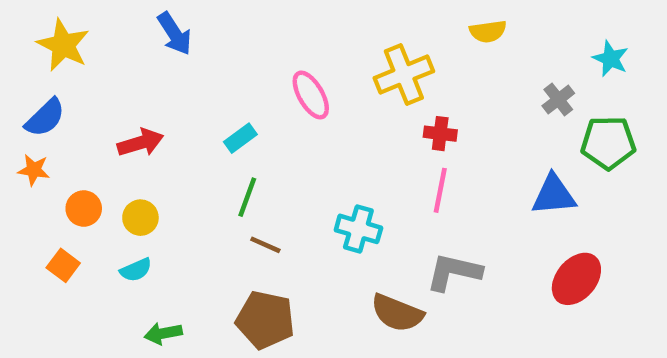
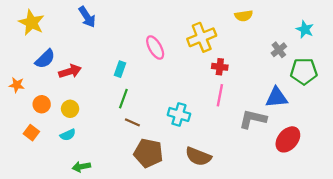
blue semicircle: (45, 118) -> (45, 59), moved
cyan rectangle: (240, 138) -> (120, 69), turned -35
gray L-shape: (454, 272) -> (253, 119), moved
brown pentagon: (265, 320) -> (148, 153), moved

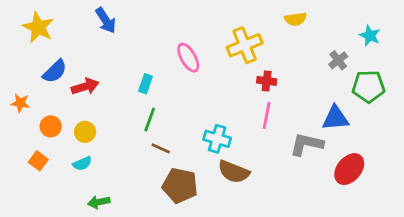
brown semicircle: (198, 156) -> (234, 172), moved

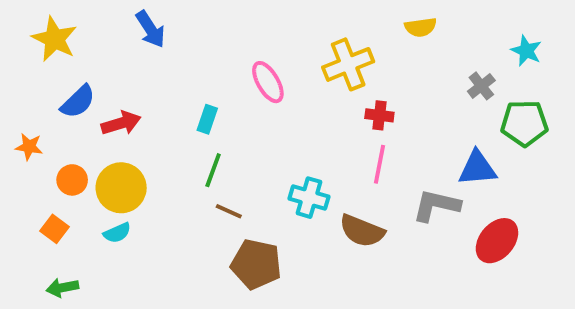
yellow circle: (85, 132) -> (121, 188), size x1.6
brown semicircle: (234, 172) -> (362, 231), moved
green arrow: (99, 202) -> (62, 288), moved

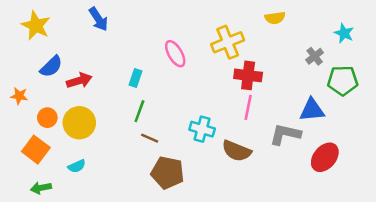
red cross: (379, 115) -> (248, 75), size x1.5
orange square: (55, 229) -> (36, 150), size x1.5
cyan semicircle: (117, 233) -> (77, 166), moved

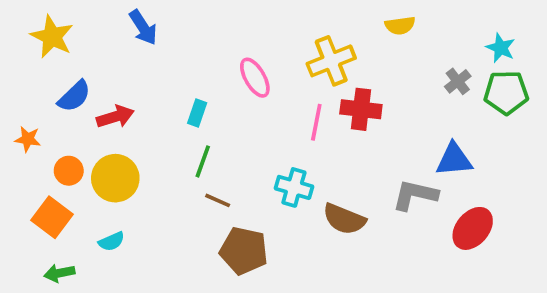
green pentagon: (343, 81) -> (506, 93), moved
pink line: (248, 107) -> (316, 122), moved

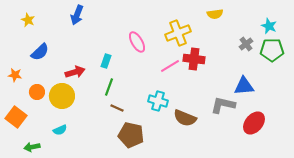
blue arrow: (143, 27) -> (77, 15), turned 54
yellow star: (52, 37) -> (28, 20), size x0.6
red arrow: (115, 117) -> (75, 72), moved
pink line: (316, 122) -> (170, 66), turned 48
orange square: (52, 217) -> (16, 117), moved

